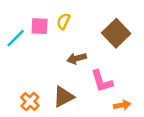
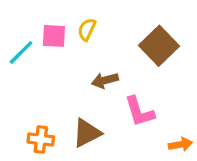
orange cross: (30, 101) -> (41, 140), turned -36
orange arrow: (122, 105) -> (180, 144), moved

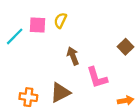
brown square: (159, 46) -> (126, 47), moved, size x0.6
brown arrow: (105, 80) -> (73, 56), turned 84

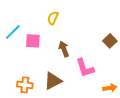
pink square: (37, 25) -> (33, 41), moved

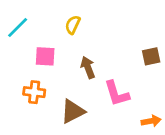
cyan line: (13, 32) -> (18, 27), moved
brown square: (110, 41) -> (151, 56), turned 32
orange cross: (25, 85) -> (34, 92), moved

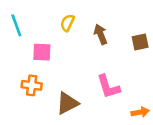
cyan line: (18, 27) -> (16, 25), turned -65
brown square: (151, 56) -> (140, 42), moved
brown arrow: (88, 67) -> (101, 34), moved

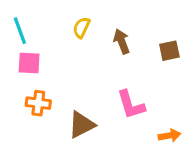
pink square: (42, 52) -> (29, 63), moved

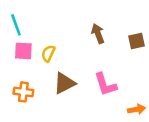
yellow semicircle: (82, 28) -> (48, 53), moved
orange cross: (38, 103) -> (23, 92), moved
brown triangle: (82, 125) -> (64, 83), moved

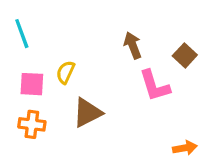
brown square: (136, 41) -> (185, 55), turned -35
pink square: (23, 51) -> (32, 84), moved
pink L-shape: (105, 84) -> (155, 86), moved

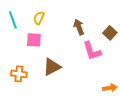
yellow semicircle: (65, 72) -> (39, 18), moved
pink square: (32, 84) -> (34, 40), moved

